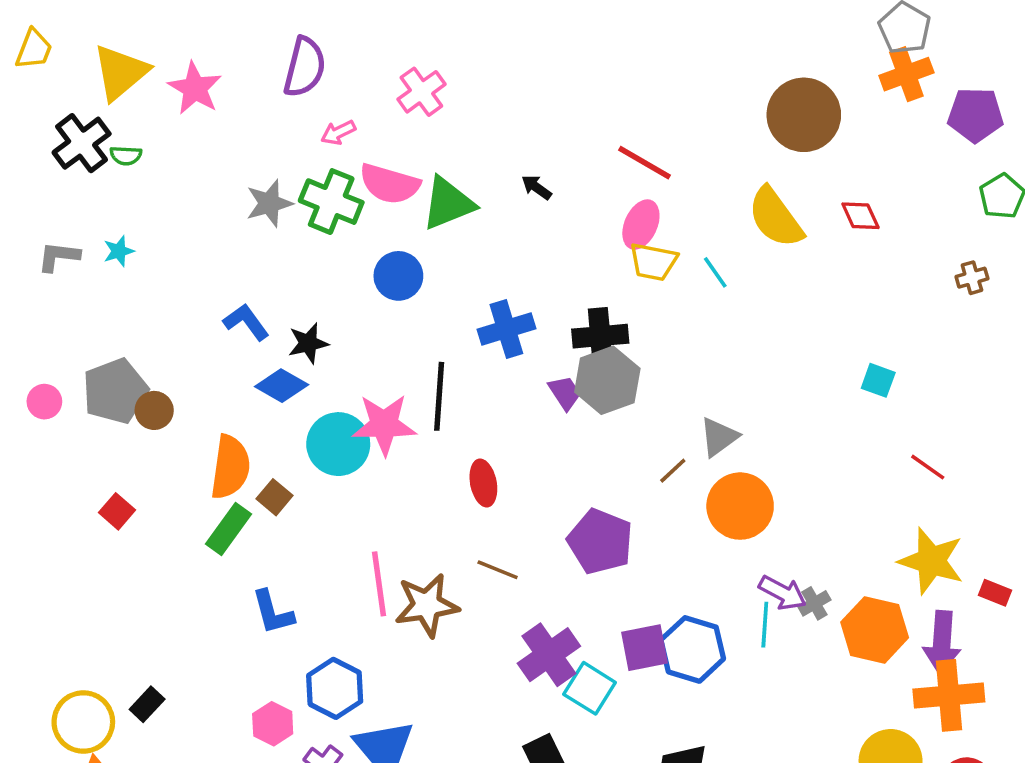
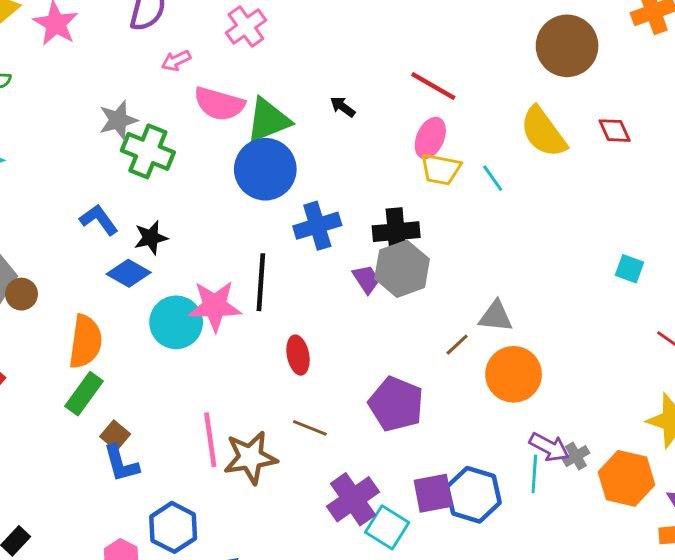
green cross: (331, 202) -> (148, 151), moved
blue circle: (398, 276) -> (265, 169), moved, size x1.5
gray triangle: (719, 437) -> (496, 316), turned 42
brown square: (275, 497) -> (115, 435), moved

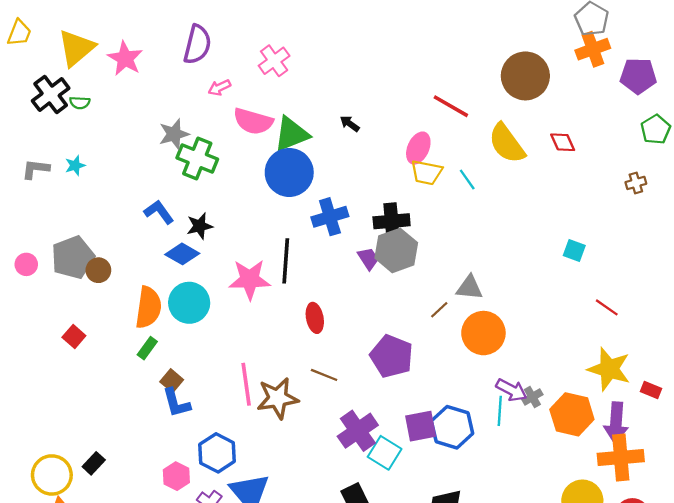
red line: (433, 86) -> (451, 106), moved
cyan circle: (176, 322) -> (189, 303), moved
green rectangle: (84, 394) -> (147, 348), size x0.7

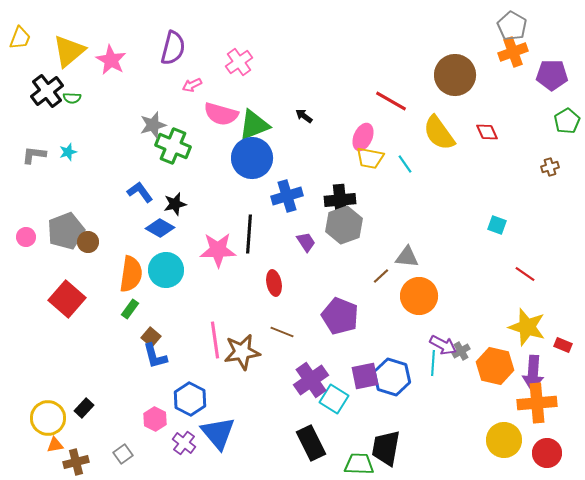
purple trapezoid: (368, 259) -> (306, 242), moved
red square: (74, 337) -> (67, 299), size x1.8

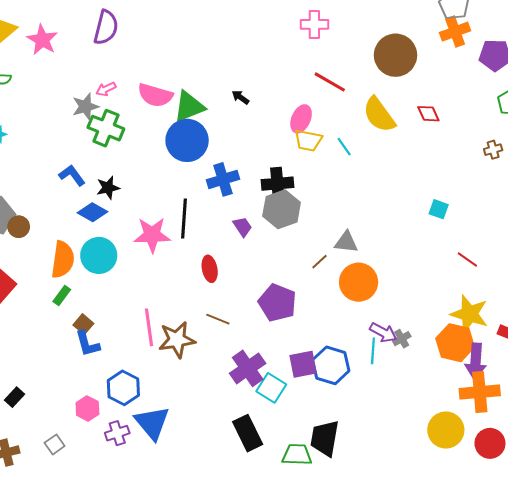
pink cross: (239, 62) -> (314, 24), moved, turned 36
pink arrow: (192, 85) -> (106, 89), moved
orange hexagon: (495, 366) -> (455, 343), moved
purple cross: (184, 443) -> (117, 433), turned 35

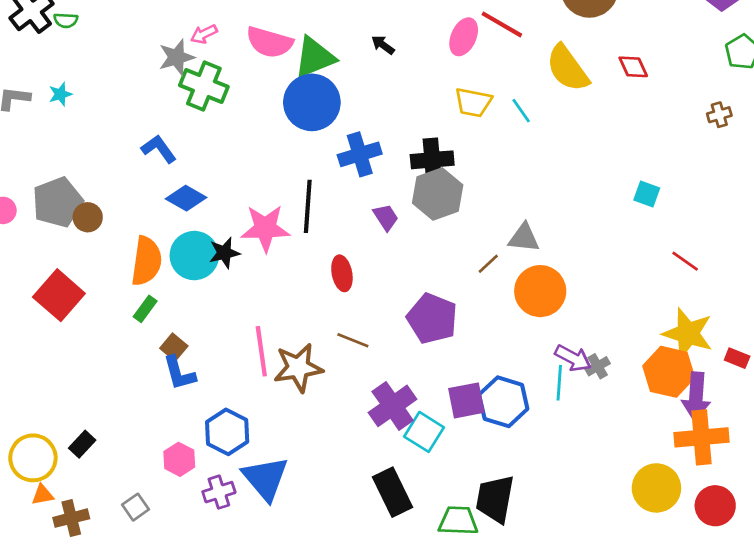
pink ellipse: (301, 119) -> (464, 37), moved
black star: (108, 188) -> (224, 253), moved

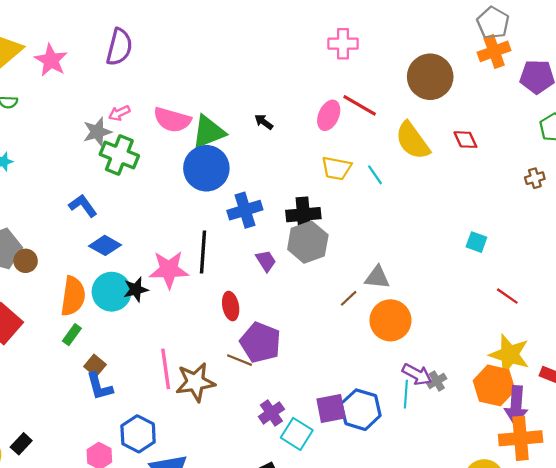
purple pentagon: (432, 318) -> (260, 342), moved
purple cross: (393, 406) -> (271, 413), size x0.7

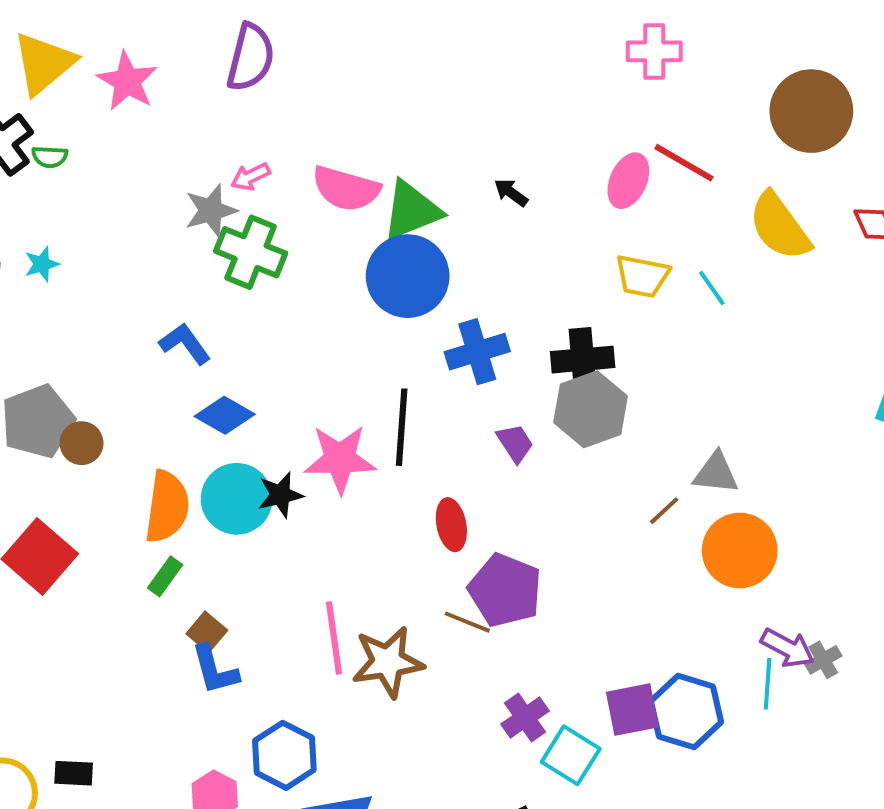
black rectangle: (21, 444) -> (74, 773), turned 50

